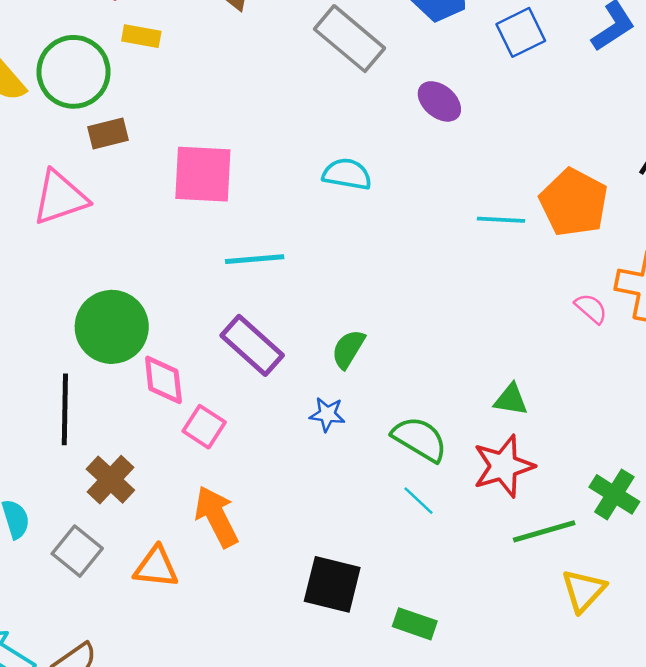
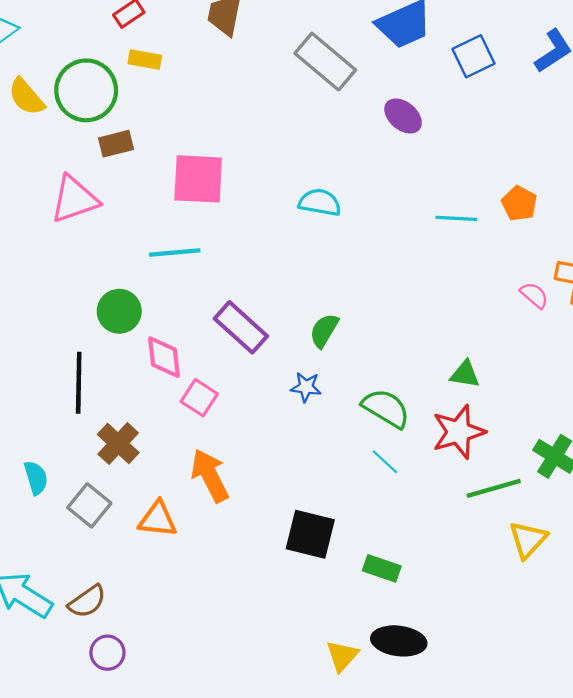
cyan semicircle: (347, 174) -> (320, 202), moved
orange pentagon: (574, 202) -> (519, 203), size x0.6
cyan line: (255, 259) -> (175, 253), moved
green circle: (112, 327) -> (119, 311), size x0.7

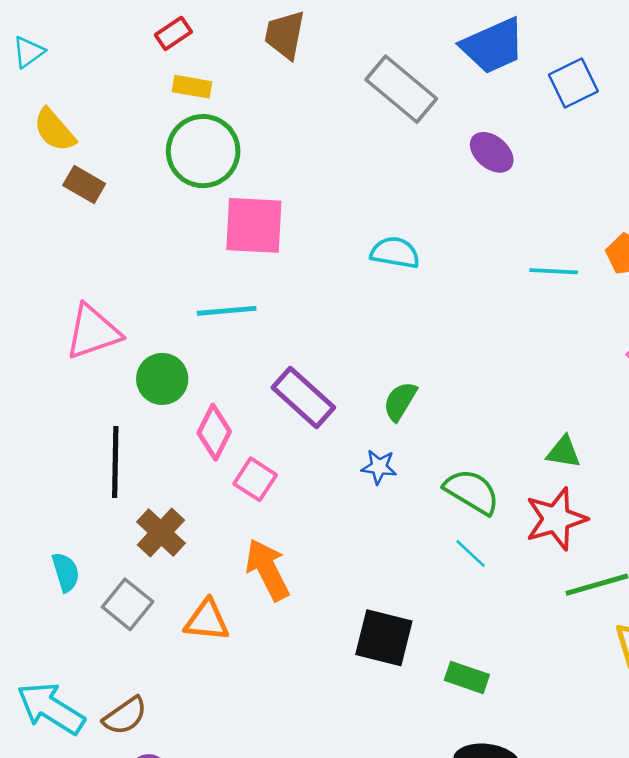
green circle: (86, 90) -> (203, 151), moved
brown rectangle: (116, 144) -> (84, 185), moved, turned 44
pink triangle: (74, 199) -> (93, 332), moved
pink diamond: (164, 357) -> (214, 432), turned 33

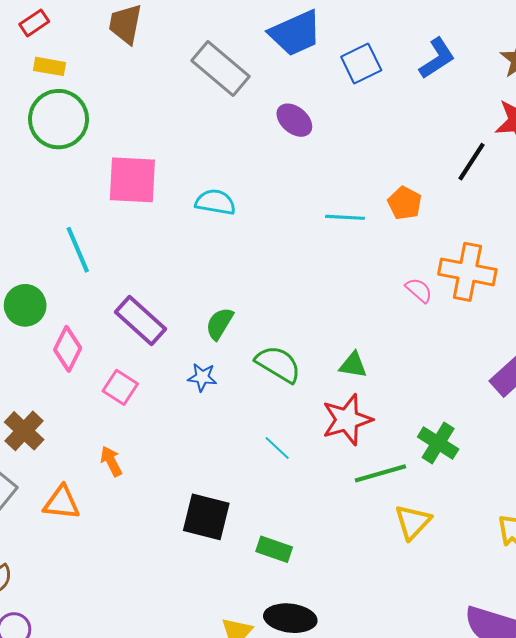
pink square: (254, 225) -> (132, 180), moved
cyan line: (227, 311) -> (78, 250), turned 72
pink square: (255, 479) -> (120, 387), moved
green semicircle: (472, 492) -> (278, 364), moved
orange arrow: (267, 570) -> (111, 461), size x0.6

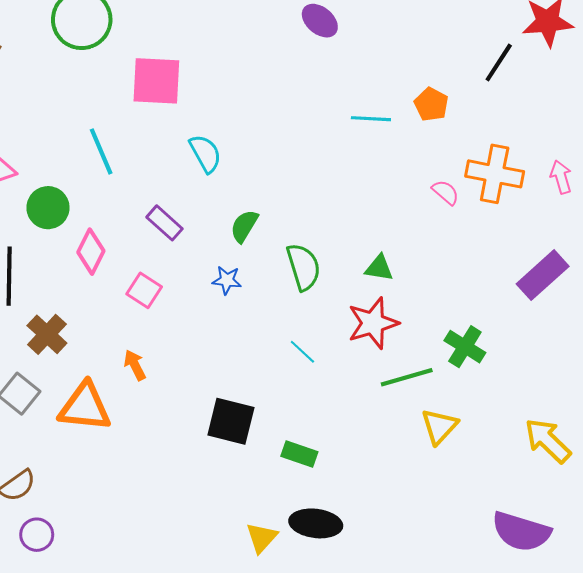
cyan semicircle: (215, 202) -> (205, 153), moved, turned 51
purple rectangle: (141, 321) -> (164, 223), size x0.7
green semicircle: (278, 364) -> (303, 267), turned 42
orange triangle: (62, 503) -> (85, 407), size x1.4

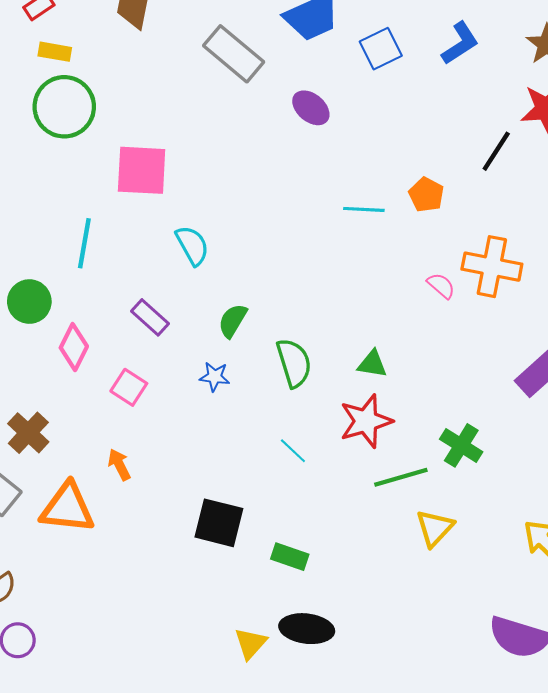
cyan line: (101, 151) -> (84, 243), turned 33

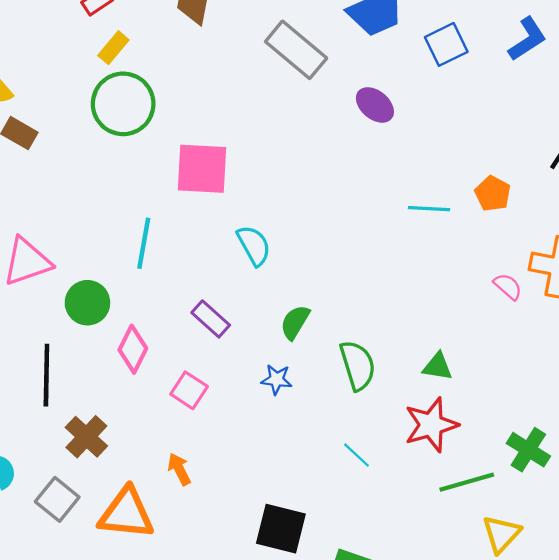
yellow rectangle: (55, 52) -> (113, 48), turned -60

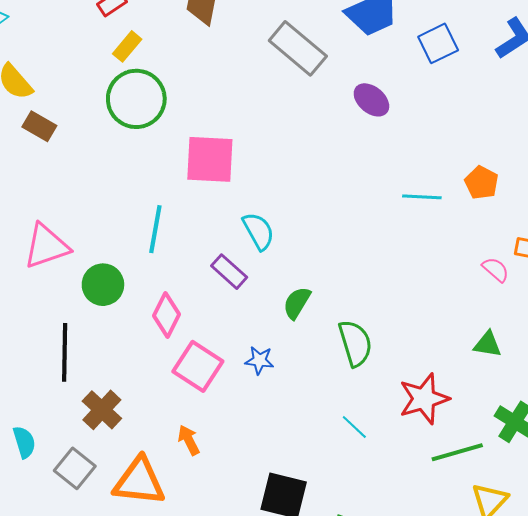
purple rectangle: (211, 319) -> (229, 272), moved
pink diamond: (133, 349) -> (167, 315), moved
green triangle: (438, 366) -> (488, 344), moved
blue star: (277, 379) -> (259, 360), moved
pink square: (189, 390) -> (198, 366), size x1.4

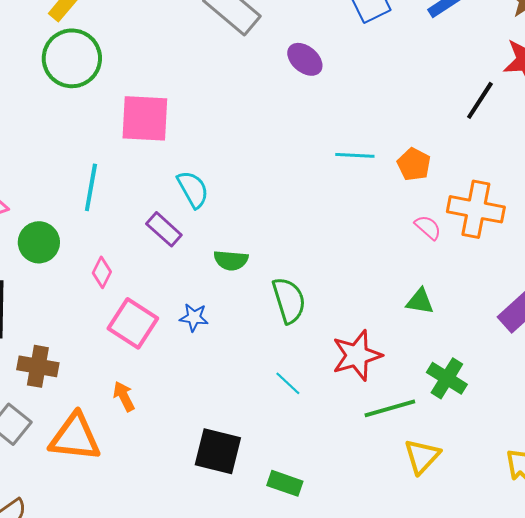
orange pentagon: (481, 183) -> (414, 164), moved
green semicircle: (297, 303) -> (231, 260), turned -116
pink diamond: (167, 315) -> (102, 272), size x0.7
brown cross: (102, 410) -> (38, 366), turned -33

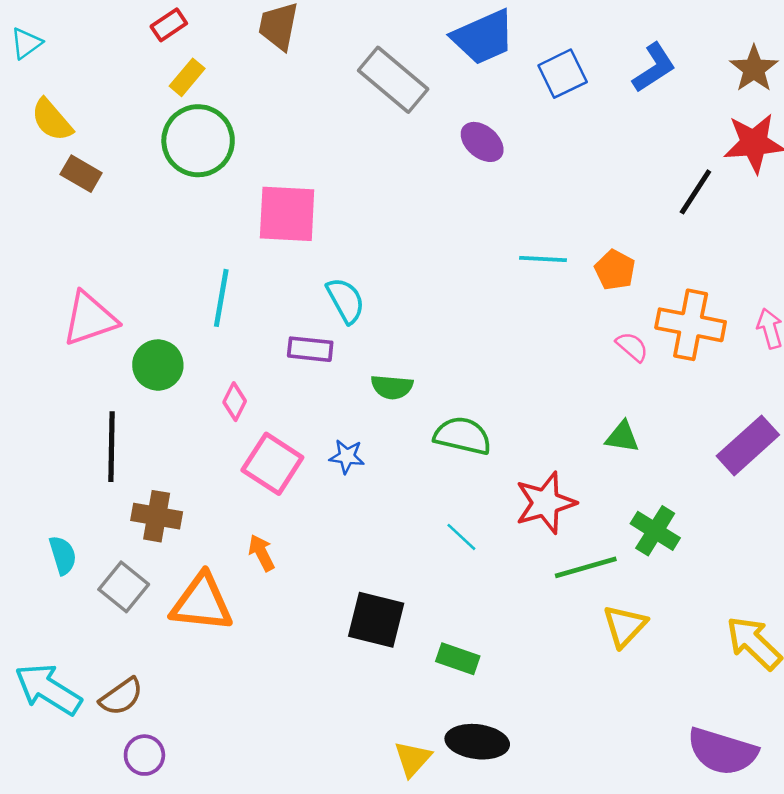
purple rectangle: (164, 229) -> (310, 349), turned -36
green semicircle: (289, 300) -> (463, 436), turned -60

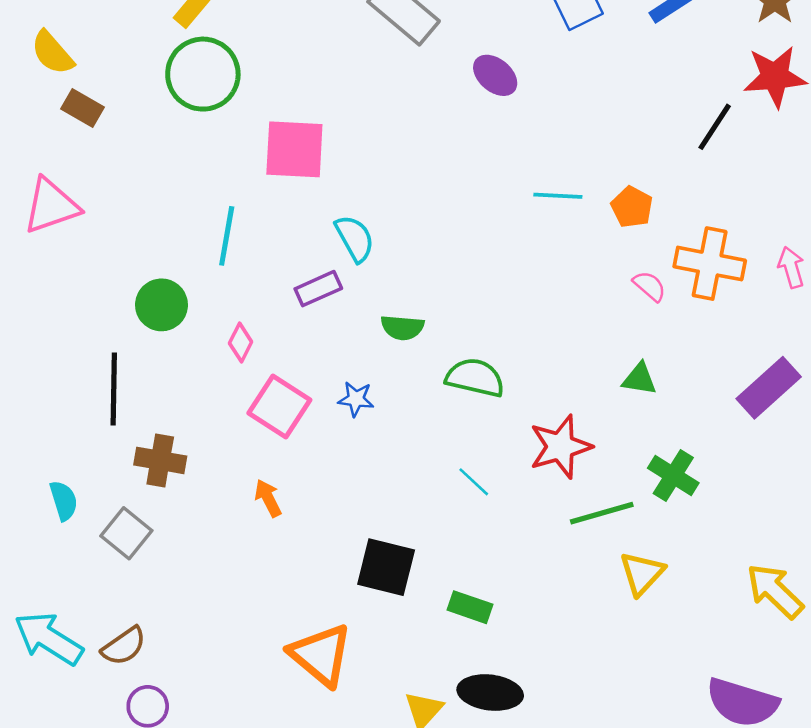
pink triangle: (90, 319) -> (51, 206), moved
purple rectangle: (310, 349) -> (318, 289), turned -30
orange triangle: (202, 603) -> (321, 655), moved, turned 34

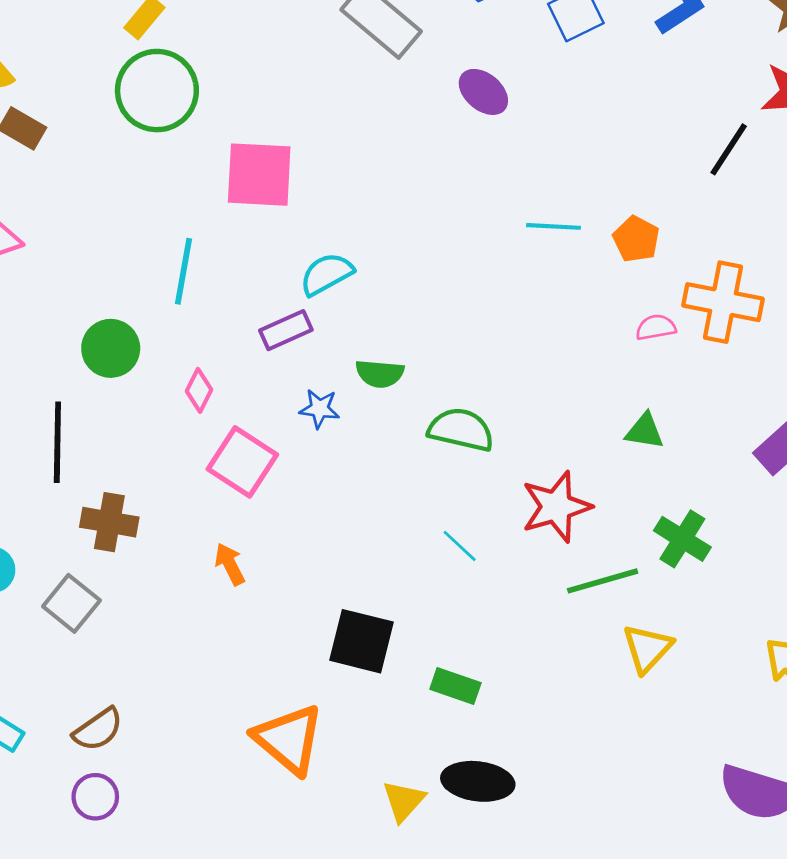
cyan semicircle: (355, 238) -> (326, 274), turned -90
pink semicircle: (649, 286) -> (656, 327), turned -51
blue star: (356, 399) -> (319, 409), moved
brown semicircle: (124, 646) -> (98, 729), moved

